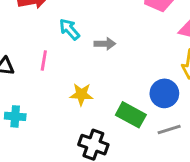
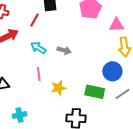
gray arrow: (105, 44) -> (64, 50), turned 32
pink line: (44, 60) -> (39, 74), moved

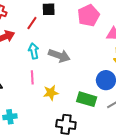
cyan arrow: (38, 48) -> (34, 51), turned 42
gray arrow: (64, 50) -> (59, 56), size x1.5

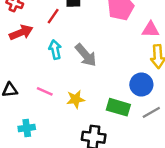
gray arrow: (59, 56) -> (86, 55), turned 30
pink line: (32, 77) -> (45, 91), moved, turned -64

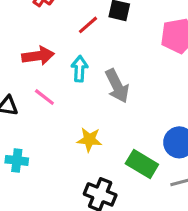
red arrow: (21, 32) -> (38, 56), moved
pink line: (45, 91) -> (44, 97), moved

